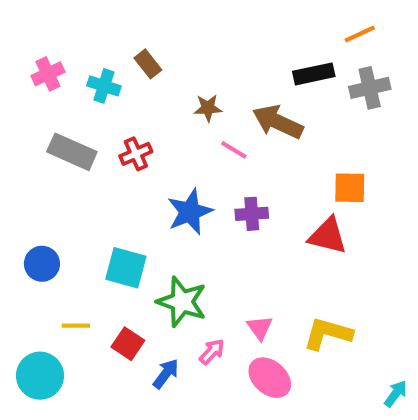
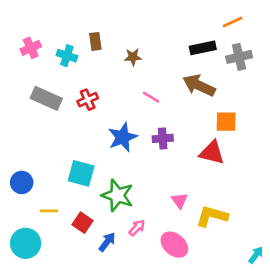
brown rectangle: (148, 64) -> (95, 41), turned 30
brown star: (208, 108) -> (133, 57), moved
brown arrow: (278, 122) -> (199, 85), moved
blue circle: (42, 264) -> (22, 182), moved
pink triangle: (260, 328) -> (180, 201), moved

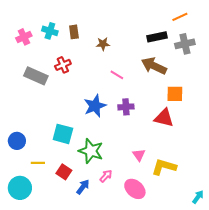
cyan cross: (67, 56) -> (50, 31), moved
red cross: (88, 100) -> (63, 65), moved

